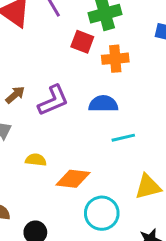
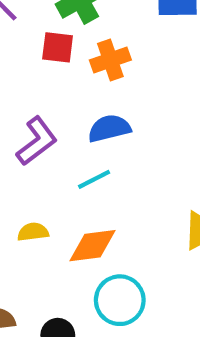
cyan line: (123, 138) -> (94, 179), moved
cyan circle: (102, 213) -> (120, 300), moved

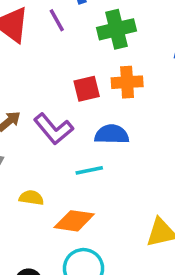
red square: (58, 47) -> (87, 89), moved, turned -36
purple L-shape: (37, 141) -> (53, 129), turned 72

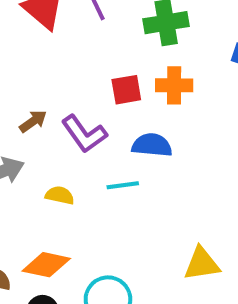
yellow semicircle: (31, 198) -> (60, 195), moved
orange diamond: (74, 221) -> (46, 265), moved

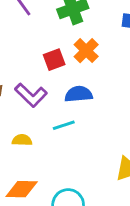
orange cross: (174, 85) -> (86, 51), turned -35

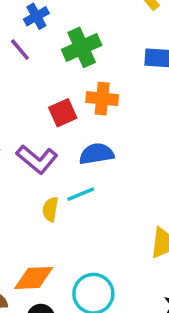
orange cross: (86, 51) -> (102, 99), turned -35
yellow semicircle: (22, 140) -> (50, 209), moved, turned -78

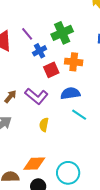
blue cross: (36, 16) -> (40, 51), moved
cyan line: (81, 194) -> (79, 115), moved, turned 56

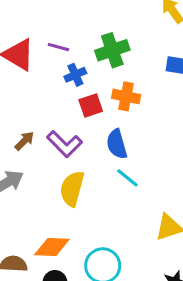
purple line: (27, 34) -> (58, 47), turned -40
blue semicircle: (70, 93) -> (117, 144), turned -102
yellow semicircle: (44, 125) -> (72, 189), size x1.6

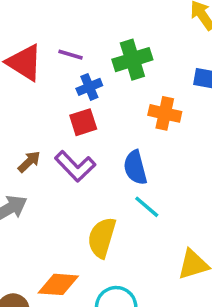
orange cross: (126, 96) -> (165, 113), moved
red square: (91, 106) -> (83, 122), moved
yellow semicircle: (72, 189) -> (102, 238), moved

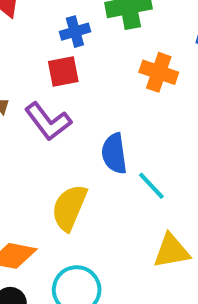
blue semicircle: (135, 168) -> (114, 154), moved
cyan line: (147, 207) -> (151, 186), moved

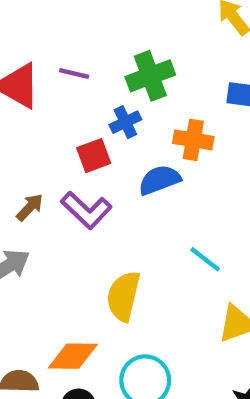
blue cross: (75, 32) -> (125, 122), moved
blue semicircle: (114, 154) -> (160, 180), moved, turned 87

